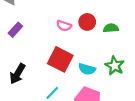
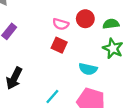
red square: (60, 59) -> (59, 45), moved, size x0.6
green star: (115, 66) -> (113, 48), moved

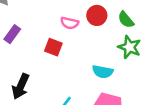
green semicircle: (111, 24) -> (126, 20), turned -119
red square: (59, 45) -> (53, 47), moved

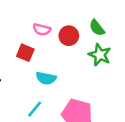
red circle: (97, 15) -> (69, 36), moved
cyan semicircle: (103, 72) -> (46, 78), moved

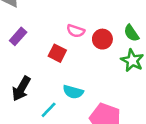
cyan semicircle: (46, 78) -> (73, 92), moved
cyan line: (35, 109) -> (49, 110), moved

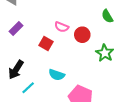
green semicircle: (131, 33) -> (107, 16), moved
cyan line: (49, 110) -> (28, 88), moved

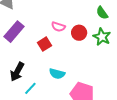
purple rectangle: (16, 28) -> (14, 32), size x1.5
red square: (46, 44) -> (44, 44), turned 32
green star: (105, 53) -> (102, 37), moved

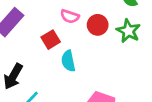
cyan semicircle: (57, 74) -> (68, 61), moved, turned 63

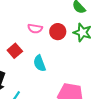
red square: (51, 40) -> (15, 51), moved

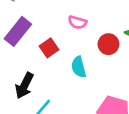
red circle: (58, 32) -> (108, 44), moved

